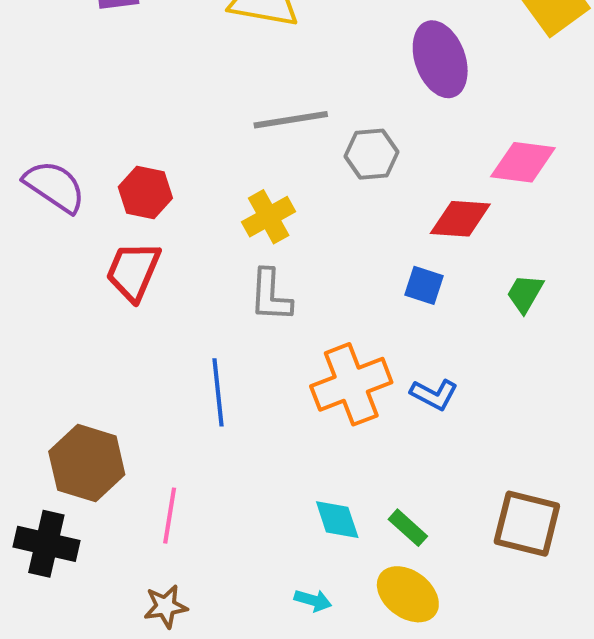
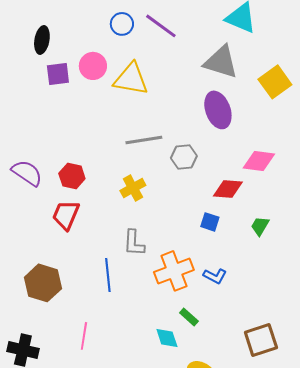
gray L-shape: (271, 295) -> (134, 243), moved
brown hexagon: (87, 463) -> (43, 283), moved
brown square: (527, 524) -> (261, 340), turned -32
green rectangle: (408, 528) -> (189, 317), moved

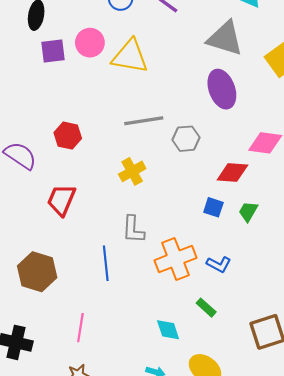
red hexagon: (72, 176) -> (68, 136), moved
green trapezoid: (260, 226) -> (248, 212), moved
green rectangle: (189, 317) -> (206, 308), moved

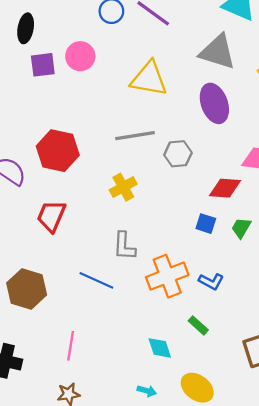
yellow triangle: (130, 56) -> (149, 79), moved
red hexagon: (68, 136) -> (58, 151), size x1.5
blue line: (106, 263) -> (96, 280), turned -60

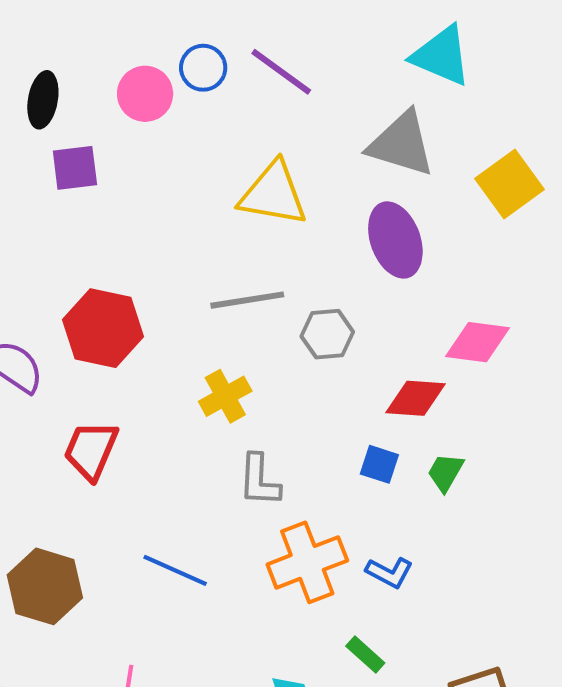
pink circle: (80, 56) -> (145, 94), moved
gray L-shape: (124, 246) -> (259, 480), moved

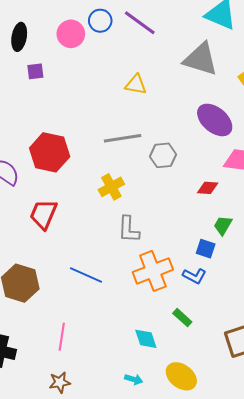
purple square: (75, 168) -> (35, 71), size x0.7
yellow triangle: (273, 194) -> (136, 85), size x0.6
purple ellipse: (395, 240) -> (215, 120), moved, turned -30
red diamond: (415, 398) -> (208, 188), size x0.7
blue square: (379, 464) -> (206, 249), moved

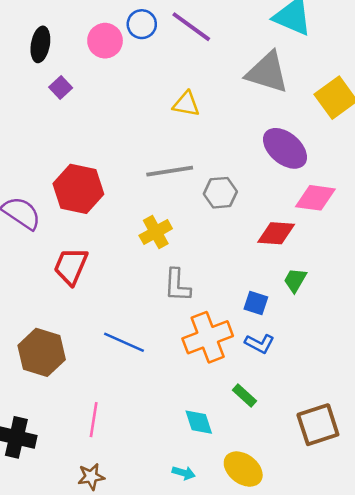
purple square: (35, 71) -> (61, 88), turned -36
red diamond: (208, 188) -> (276, 233), size x1.4
blue square: (206, 249) -> (256, 303), moved

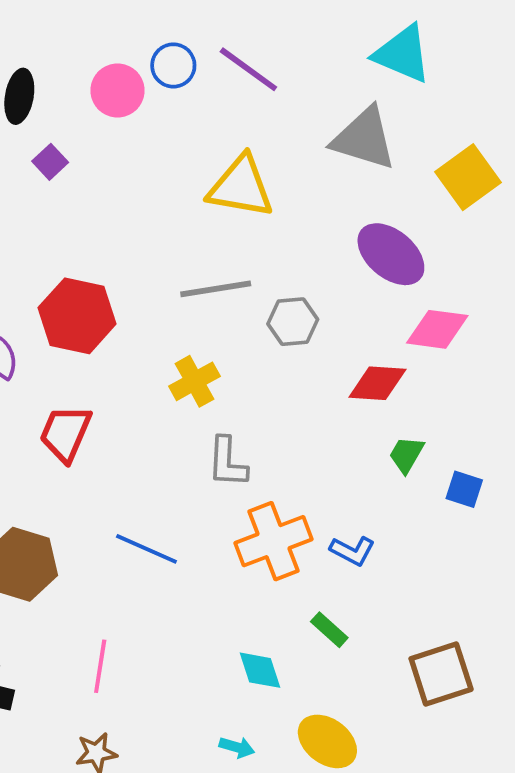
yellow triangle: (186, 104) -> (241, 187), size x1.6
blue square: (256, 303) -> (464, 489), moved

